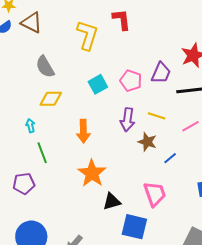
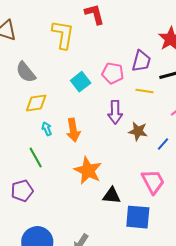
yellow line: (157, 116) -> (144, 91), moved
cyan arrow: (30, 126) -> (47, 129), moved
black triangle: (112, 201) -> (112, 195), turned 30

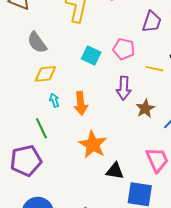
purple trapezoid: (141, 61) -> (152, 22), moved
cyan square: (81, 82) -> (91, 55), turned -30
brown star: (138, 131) -> (145, 109), turned 30
purple pentagon: (22, 191) -> (26, 161), size x1.4

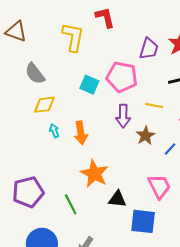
pink pentagon: (124, 49) -> (122, 77), size x1.4
yellow line: (154, 69) -> (154, 105), moved
green line: (41, 128) -> (71, 204), moved

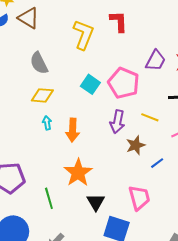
black triangle: (117, 199) -> (96, 202), turned 42

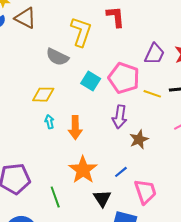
gray semicircle: (39, 63) -> (57, 57), moved, turned -35
yellow line: (150, 117) -> (152, 94), moved
blue line: (157, 163) -> (121, 172), moved

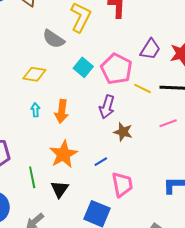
cyan arrow: (49, 122) -> (35, 110), moved
brown star: (139, 139) -> (123, 132), turned 30
black triangle: (102, 198) -> (60, 189), moved

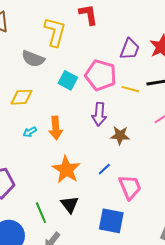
cyan arrow: (35, 110) -> (30, 132), turned -104
green line: (32, 177) -> (41, 213), moved

